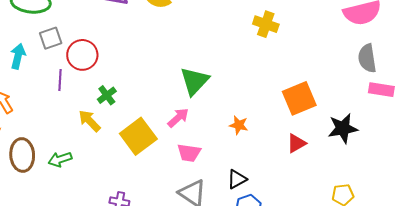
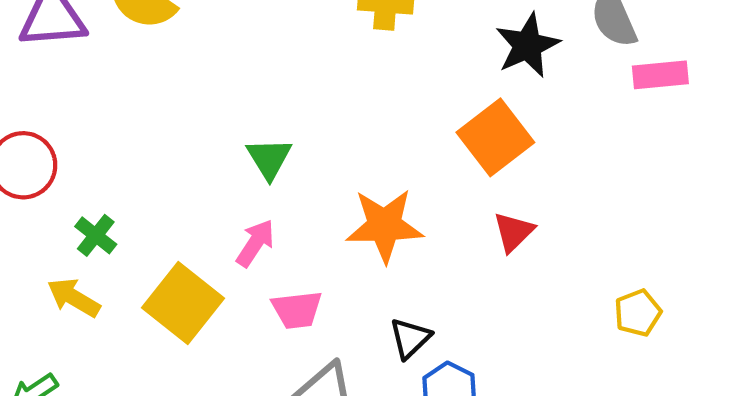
green triangle: (194, 81) -> (269, 158), size x0.7
orange star: (239, 125) -> (385, 226), size x1.8
black star: (343, 128) -> (527, 45), moved

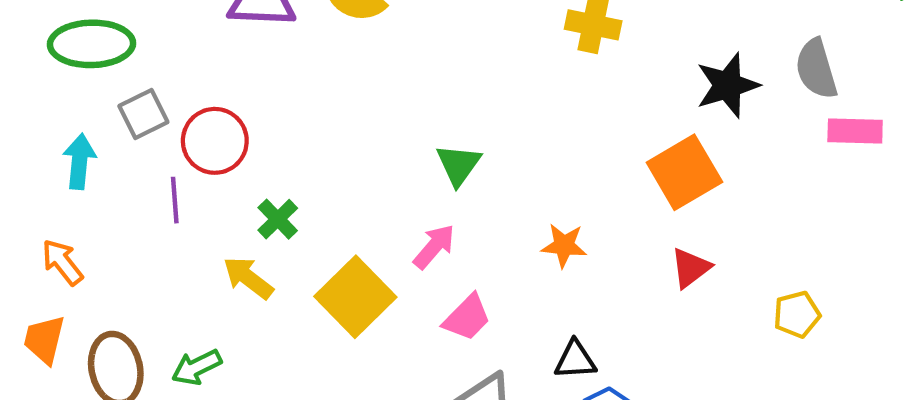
orange star: (385, 226) -> (564, 245), size x0.6
pink trapezoid: (297, 310) -> (467, 318), turned -46
yellow pentagon: (638, 313) -> (797, 314), moved
black triangle: (410, 338) -> (575, 360), turned 33

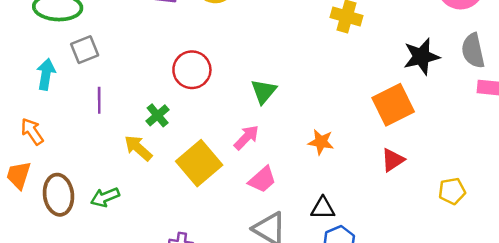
red circle: (215, 141) -> (192, 70), moved

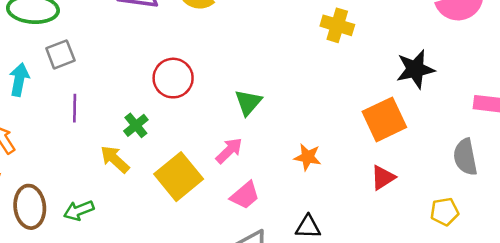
gray semicircle: (473, 51) -> (465, 157), moved

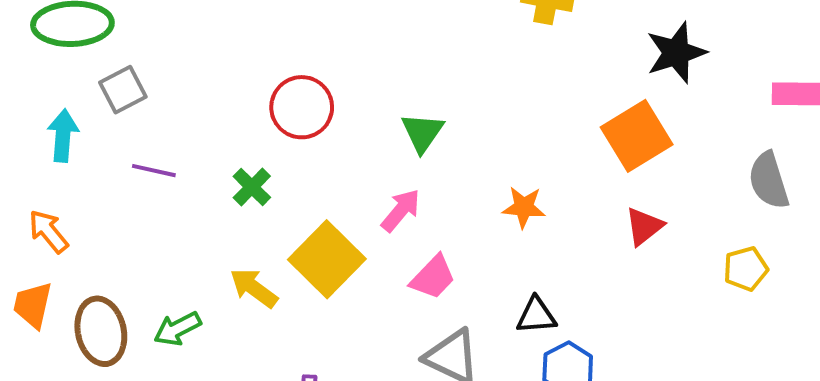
purple line: (75, 108) -> (154, 171), turned -72
yellow arrow: (115, 159) -> (254, 288), moved

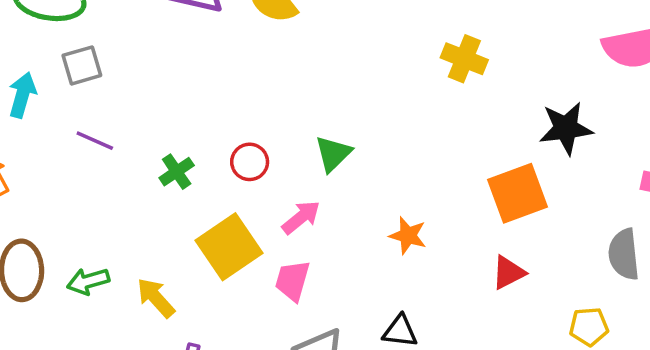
red circle: (302, 107) -> (250, 162), moved, size x0.7
pink trapezoid: (433, 277) -> (292, 281), moved, turned 141
yellow arrow: (254, 288) -> (156, 298), moved

